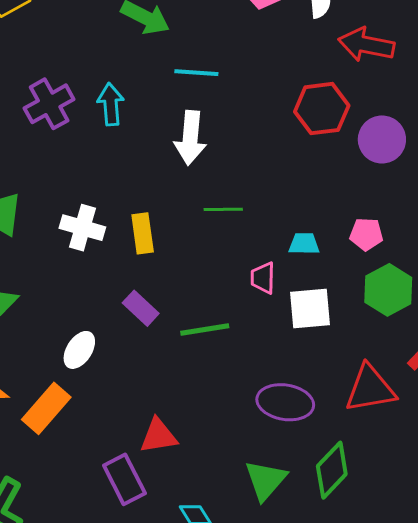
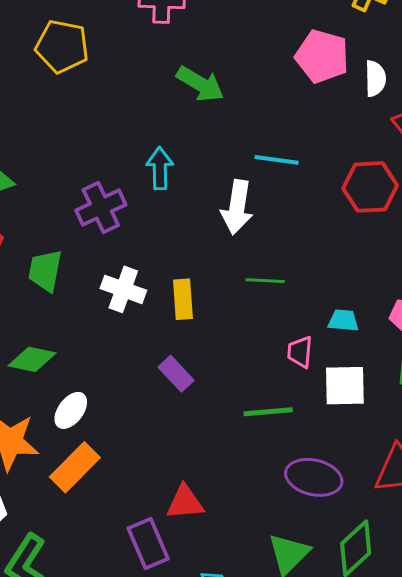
cyan line: (196, 73) -> (277, 160), moved
purple cross: (49, 104) -> (101, 208), moved
green line: (205, 330) -> (268, 412), moved
white ellipse: (79, 350) -> (71, 410), moved

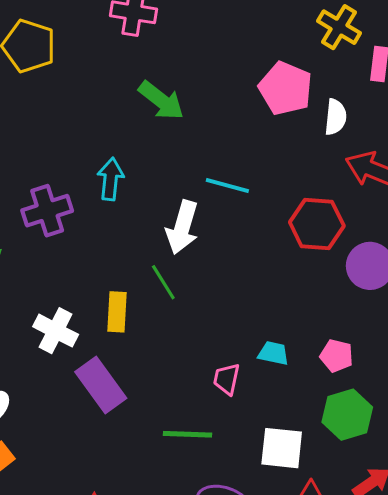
green line: (265, 281) -> (163, 282), moved, turned 48
white cross: (123, 289) -> (56, 331), moved
purple rectangle: (176, 374) -> (101, 385), size x1.5
white square: (345, 386) -> (282, 448), moved

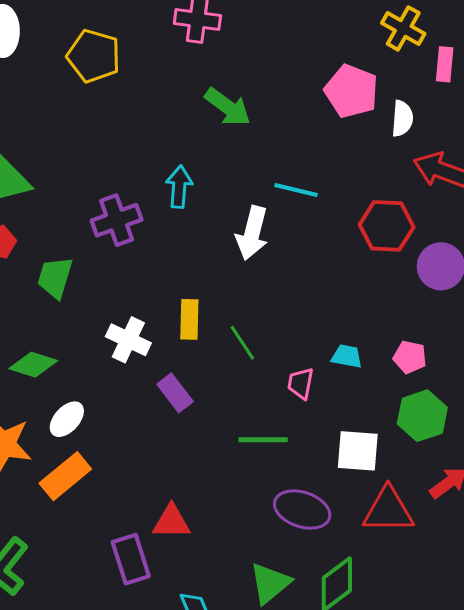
green line: (163, 282) -> (242, 343), moved
purple rectangle: (101, 385) -> (175, 393), size x0.7

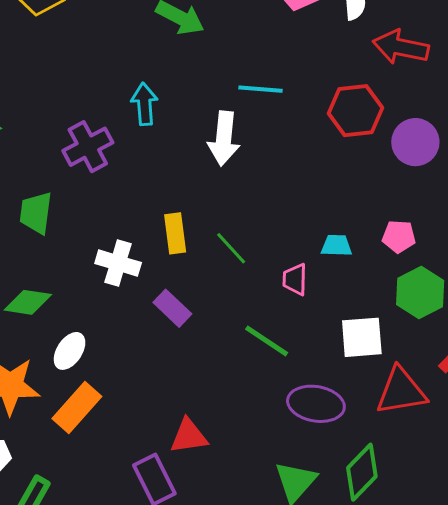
green line: (263, 440) -> (267, 341), turned 42

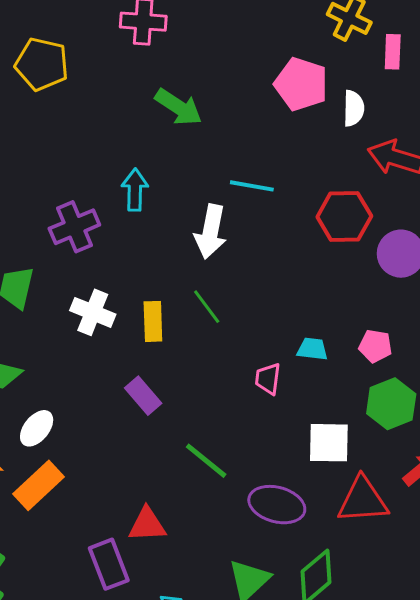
green line: (231, 248) -> (207, 307), moved
white cross: (118, 263) -> (93, 312), moved
green line: (267, 341) -> (206, 461), moved

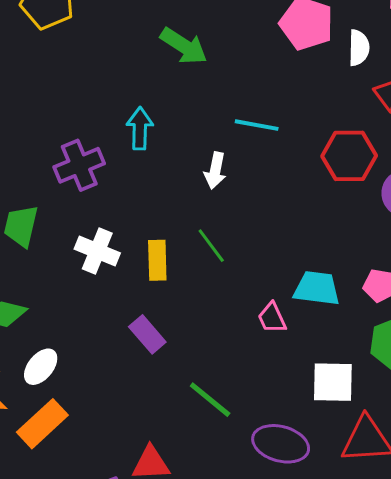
white arrow: (211, 232) -> (215, 171), size x0.7
cyan trapezoid: (312, 349) -> (317, 288), size x1.5
pink trapezoid: (268, 379) -> (272, 318), turned -32

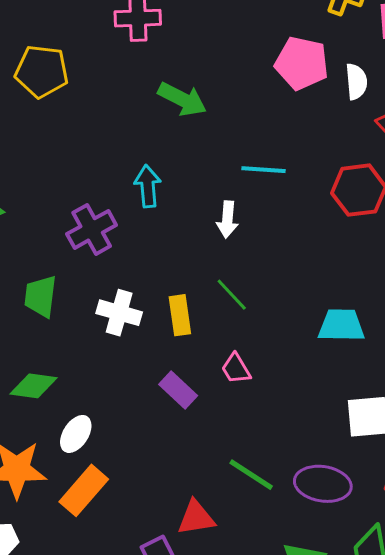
pink trapezoid: (272, 318) -> (236, 369), moved
green line: (210, 400) -> (251, 475), moved

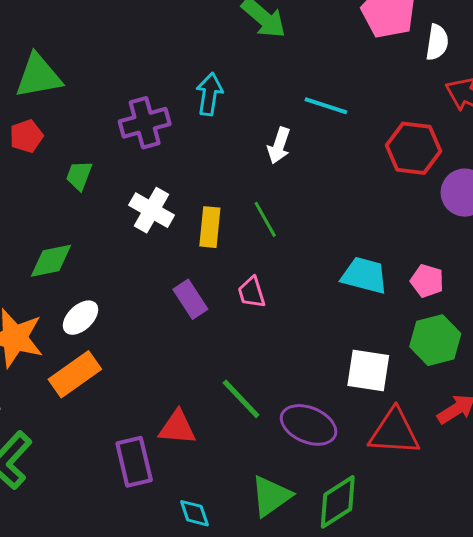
green trapezoid: (40, 296) -> (79, 175), size x0.7
green diamond: (33, 386) -> (51, 261), turned -33

